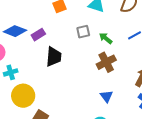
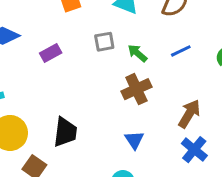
purple rectangle: (38, 35) -> (51, 53), moved
black trapezoid: (54, 57) -> (65, 132), moved

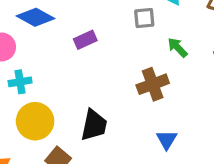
gray square: (104, 42) -> (144, 18), moved
brown cross: (136, 89) -> (153, 84), moved

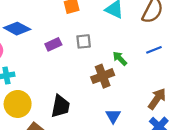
gray square: (144, 18) -> (84, 41), moved
green arrow: (178, 47) -> (120, 58), moved

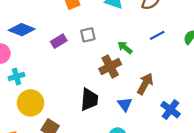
brown arrow: (157, 99) -> (145, 84), moved
black trapezoid: (60, 106) -> (89, 100), moved

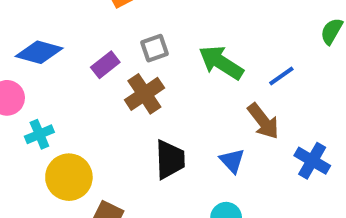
blue line: (157, 35) -> (281, 76), moved
green arrow: (125, 48) -> (221, 63), size x1.6
brown cross: (110, 67) -> (144, 94), moved
brown arrow: (145, 84) -> (263, 121), turned 120

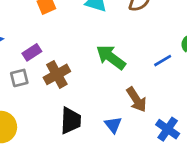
gray square: (154, 48) -> (19, 78), moved
blue line: (281, 76) -> (163, 61), moved

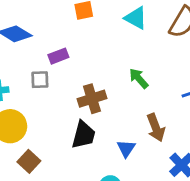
green arrow: (111, 57) -> (139, 78), size x0.7
brown cross: (57, 74) -> (92, 99), moved

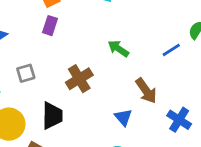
purple rectangle: (58, 56) -> (50, 26), moved, turned -36
black trapezoid: (83, 135) -> (52, 116), moved

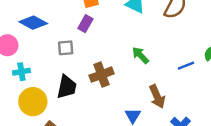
gray square: (26, 73) -> (66, 48), moved
black trapezoid: (52, 116) -> (67, 87), moved

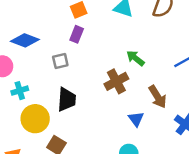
brown cross: (101, 75) -> (116, 81), moved

